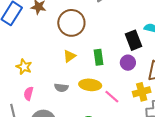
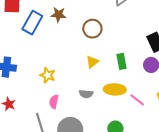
brown circle: (71, 23) -> (92, 29), size x0.7

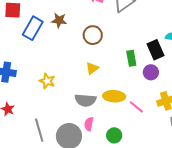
green rectangle: (121, 61) -> (131, 58), moved
gray semicircle: (86, 94) -> (85, 100), size x1.5
pink semicircle: (54, 102) -> (89, 124), moved

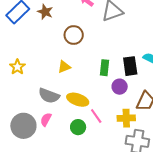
green circle: (114, 135) -> (78, 127), moved

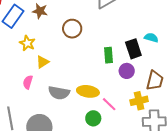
yellow star: (17, 67) -> (27, 43), moved
yellow triangle: (64, 67) -> (43, 62), moved
pink semicircle: (46, 120) -> (28, 82), moved

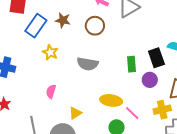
brown circle: (72, 29) -> (95, 26), moved
yellow triangle: (43, 62) -> (75, 113), moved
gray semicircle: (59, 93) -> (88, 64), moved

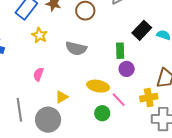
black rectangle: (156, 58) -> (142, 30), moved, turned 60
purple circle: (150, 80) -> (127, 69), moved

